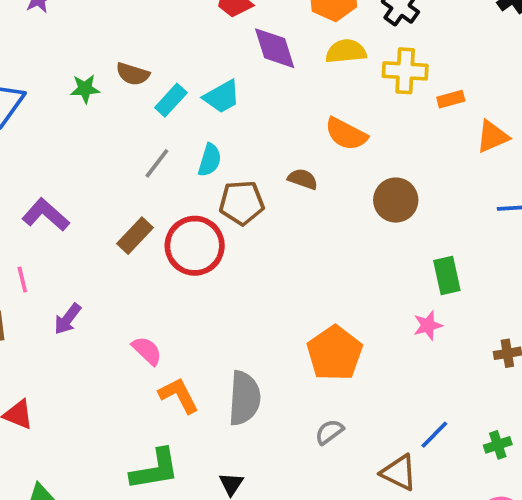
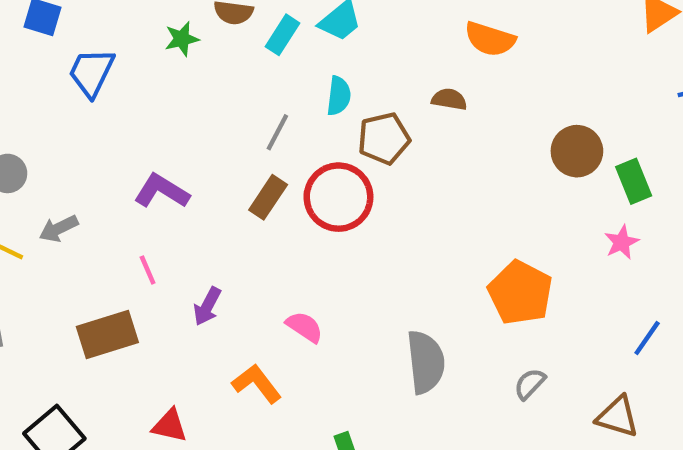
gray line: (157, 163) -> (277, 132), moved
brown circle: (396, 200) -> (577, 151), moved
orange L-shape: (179, 395) -> (257, 384), moved
blue line: (434, 435) -> (647, 338), moved

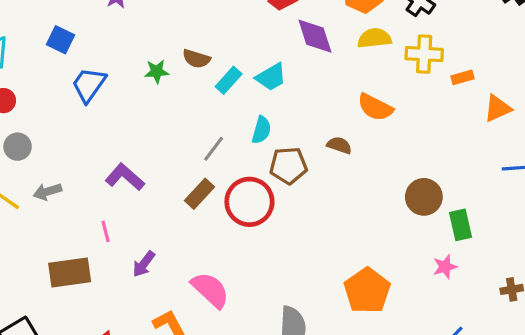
pink semicircle: (305, 327) -> (210, 290), size x1.5

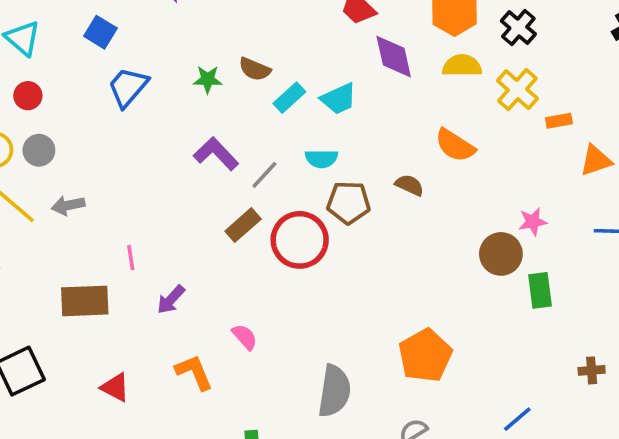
yellow cross: (424, 54) -> (517, 90), turned 33
cyan semicircle: (261, 130) -> (321, 159), turned 68
purple L-shape: (125, 177) -> (216, 154), moved
pink star: (445, 267) -> (533, 222), moved
pink semicircle: (210, 290) -> (245, 337), size x0.6

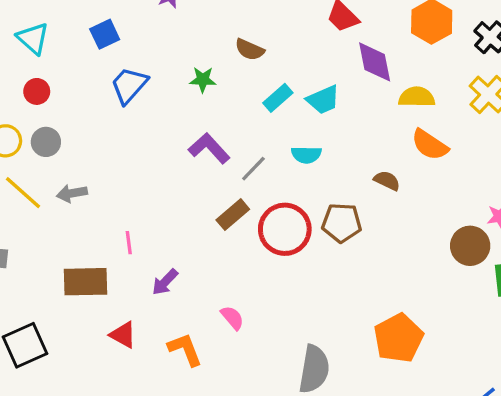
blue square: (100, 32) -> (105, 34), turned 32
yellow semicircle: (462, 66) -> (417, 97), moved
brown semicircle: (255, 69) -> (250, 50), moved
brown pentagon: (349, 203) -> (342, 223), moved
red triangle: (115, 387) -> (123, 335), moved

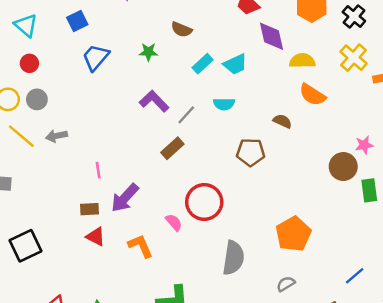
red circle: (285, 229) -> (204, 202), moved
brown rectangle: (85, 282) -> (89, 209), moved, size x0.6
purple arrow: (165, 282) -> (125, 198), size x1.5

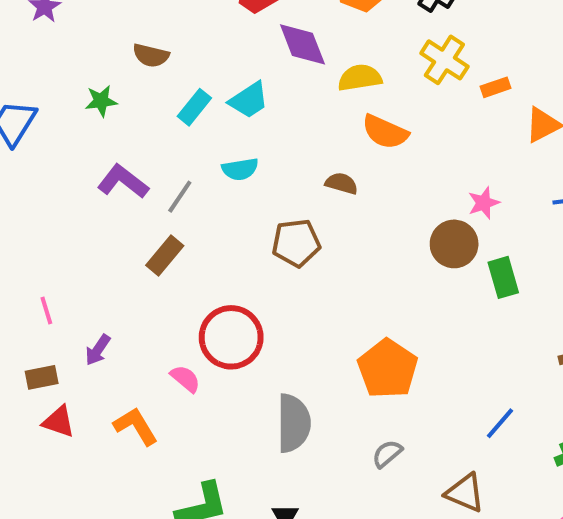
purple arrow: (125, 198) -> (98, 350), size x0.6

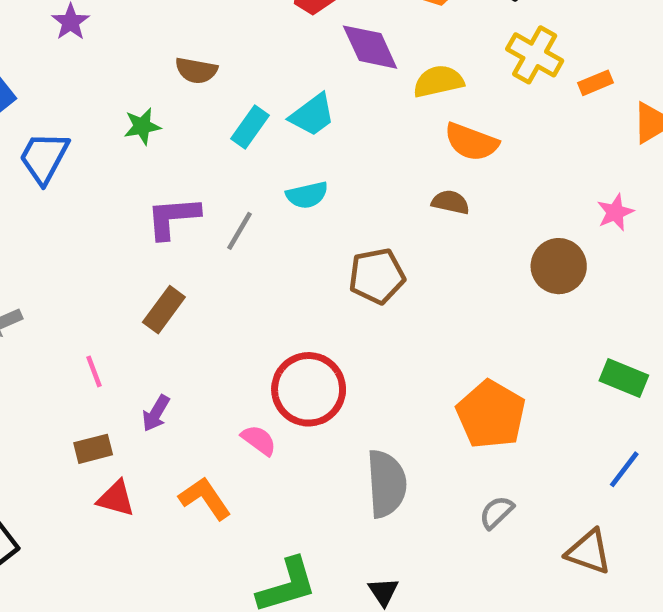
purple L-shape: (123, 181) -> (173, 217), turned -39
brown semicircle: (342, 183) -> (450, 202), moved
pink star: (484, 203) -> (615, 212), moved
brown rectangle: (165, 256) -> (164, 310), moved
green rectangle: (503, 277) -> (624, 378), moved, turned -48

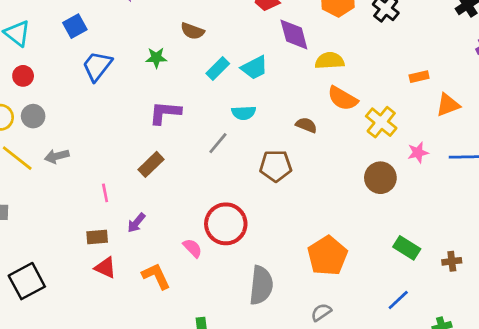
yellow cross: (535, 55) -> (381, 122), moved
brown semicircle: (450, 202) -> (306, 125), moved
gray line: (240, 231) -> (218, 143), moved

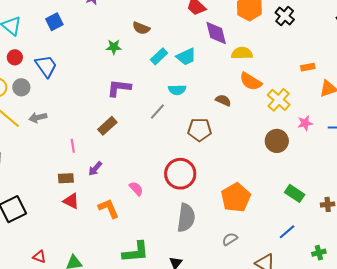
blue trapezoid: (97, 66) -> (46, 66), moved, turned 105
red circle: (226, 224) -> (180, 174), moved

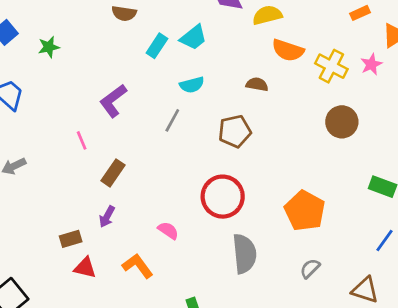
green star: (114, 47) -> (49, 47), moved
purple L-shape: (119, 88) -> (113, 101), turned -30
pink star: (305, 123) -> (371, 64), moved
brown rectangle: (107, 126) -> (113, 173), moved
pink line: (73, 146) -> (82, 140), moved

